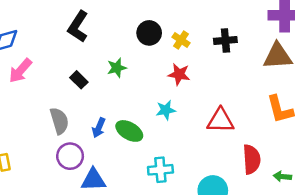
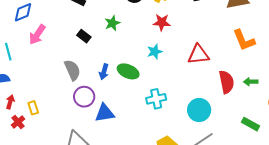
green arrow: (282, 177) -> (251, 82), moved

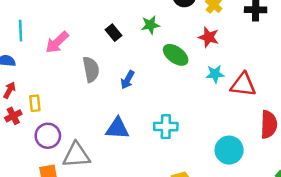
pink arrow: (37, 35) -> (57, 42), moved
cyan star: (155, 52) -> (215, 74), moved
green ellipse: (128, 71) -> (176, 55), moved
purple circle: (84, 97) -> (48, 136), moved
cyan cross: (156, 99) -> (166, 127), moved

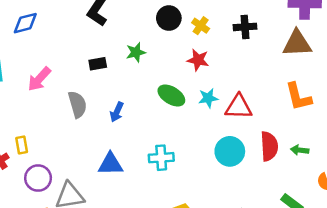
black rectangle: (113, 33) -> (98, 64), turned -56
green ellipse: (176, 55) -> (171, 95), moved
cyan circle: (229, 150) -> (230, 151), moved

